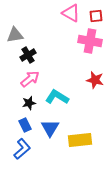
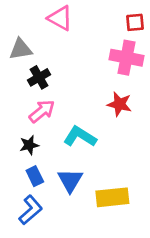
pink triangle: (71, 13) -> (60, 18), moved
red star: (95, 80) -> (119, 104), moved
black star: (29, 103) -> (29, 145), moved

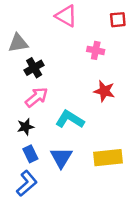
pink triangle: (60, 18) -> (66, 16), moved
pink cross: (126, 58) -> (96, 50), moved, size x0.6
yellow rectangle: (112, 197) -> (108, 158), moved

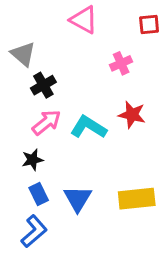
gray triangle: (18, 43) -> (23, 54), turned 50
pink cross: (96, 50) -> (121, 63), turned -35
cyan L-shape: (70, 119) -> (88, 127), moved

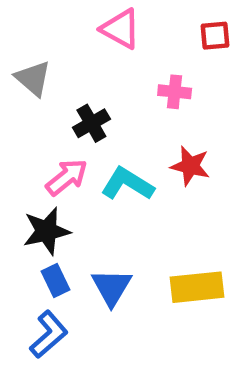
pink cross: (121, 63) -> (175, 92), turned 30
black cross: (43, 85) -> (91, 123), moved
black star: (32, 160) -> (46, 231), size x1.5

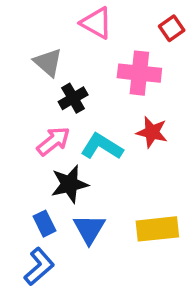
red square: (215, 36) -> (172, 28), turned -30
gray triangle: (33, 78) -> (48, 62), moved
pink cross: (175, 92) -> (139, 73), size x1.6
black star: (46, 231) -> (70, 184), moved

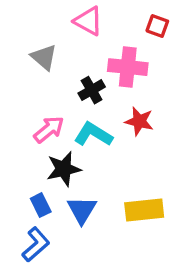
red square: (172, 28) -> (157, 26), turned -35
black cross: (73, 98) -> (92, 90), moved

